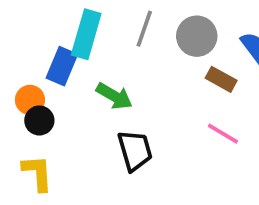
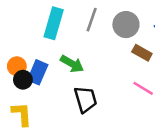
blue rectangle: (62, 66) -> (38, 72), moved

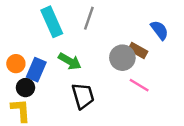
cyan rectangle: (54, 23) -> (52, 22), turned -40
gray circle: (126, 25) -> (122, 58), moved
black circle: (23, 80) -> (25, 88), moved

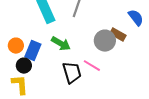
pink line: (139, 85) -> (92, 66), moved

